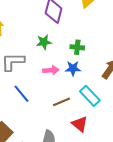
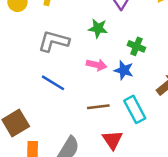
blue line: (22, 94) -> (53, 83), turned -36

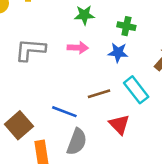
gray L-shape: (54, 41) -> (30, 50), moved
pink arrow: (97, 65) -> (78, 48), moved
blue line: (53, 83) -> (64, 112), moved

